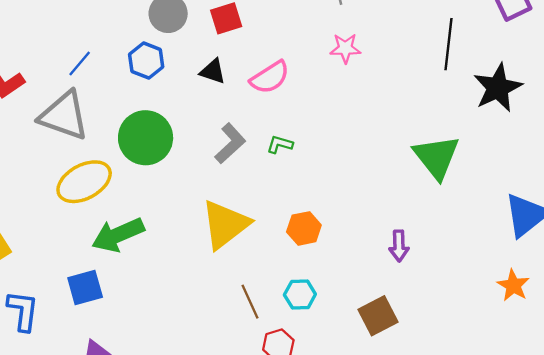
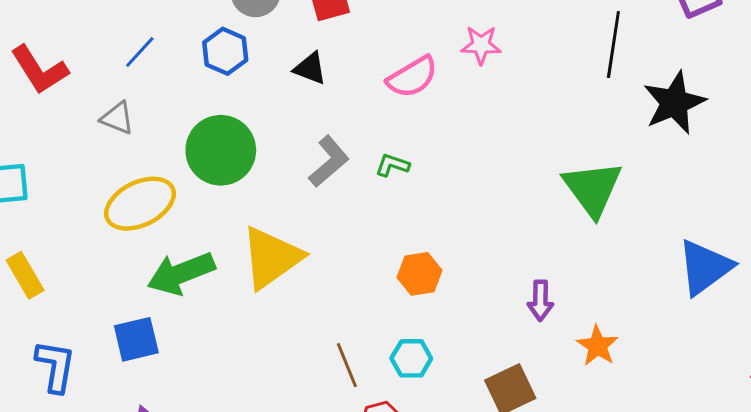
pink semicircle: (270, 77) -> (412, 77), moved
gray triangle: (64, 116) -> (117, 118), size x0.5
yellow triangle: (225, 225) -> (271, 258), moved
orange star: (513, 285) -> (598, 346), moved

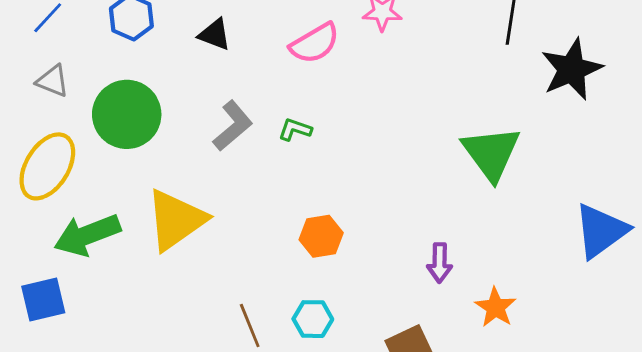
gray triangle: (117, 118) -> (53, 81), moved
yellow ellipse: (140, 204) -> (47, 166), turned -32

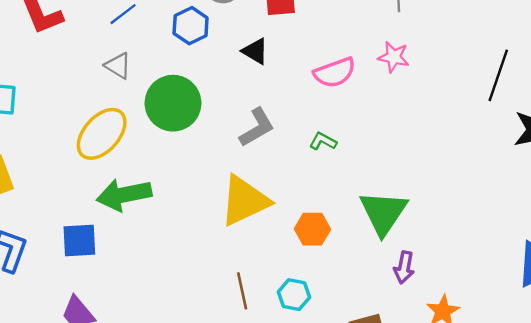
green L-shape: (295, 129) -> (323, 141), moved
green triangle: (491, 153) -> (383, 213), moved
yellow triangle: (176, 220) -> (245, 201), moved

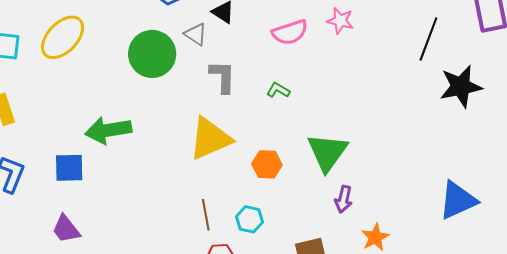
gray triangle: (118, 66) -> (196, 34), moved
gray L-shape: (257, 127) -> (223, 77), turned -60
yellow ellipse: (102, 134) -> (63, 37), moved

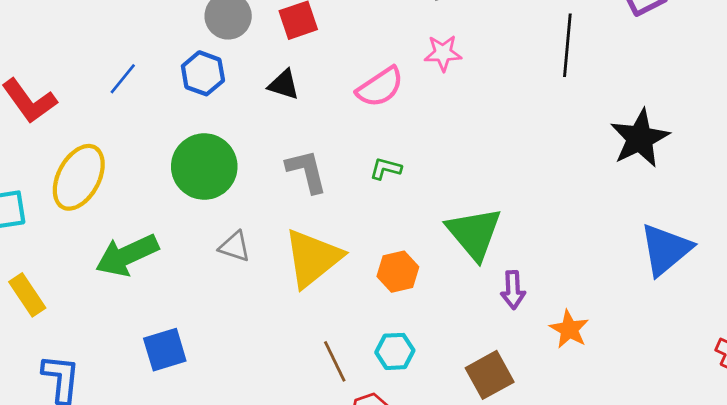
gray triangle: (196, 34) -> (235, 246), moved
black star: (461, 86) -> (640, 138), moved
green arrow: (108, 130) -> (127, 255), moved
blue square: (69, 168) -> (165, 350), moved

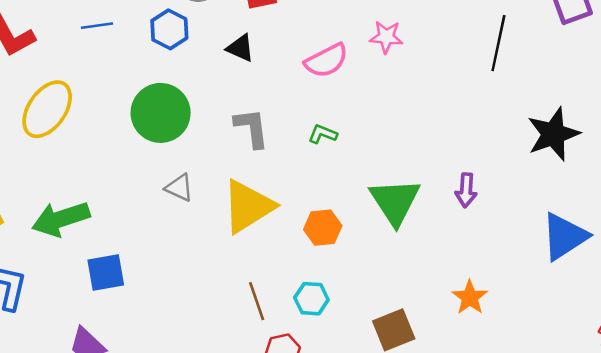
blue line: (123, 79) -> (97, 26), turned 36
green arrow: (127, 255) -> (61, 219), moved
purple arrow: (513, 290) -> (466, 190), moved

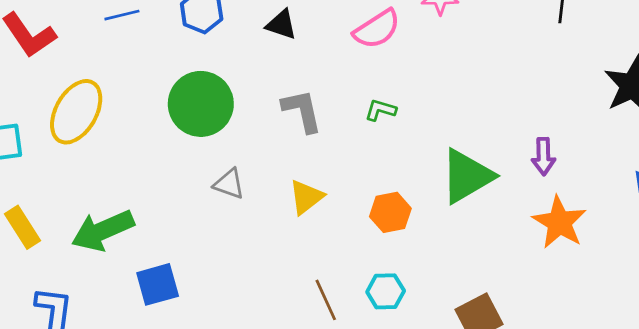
green triangle: (395, 201) -> (467, 176), turned 38
yellow triangle: (248, 206) -> (306, 197), size x0.6
orange star: (470, 297) -> (559, 222), moved, size x1.4

